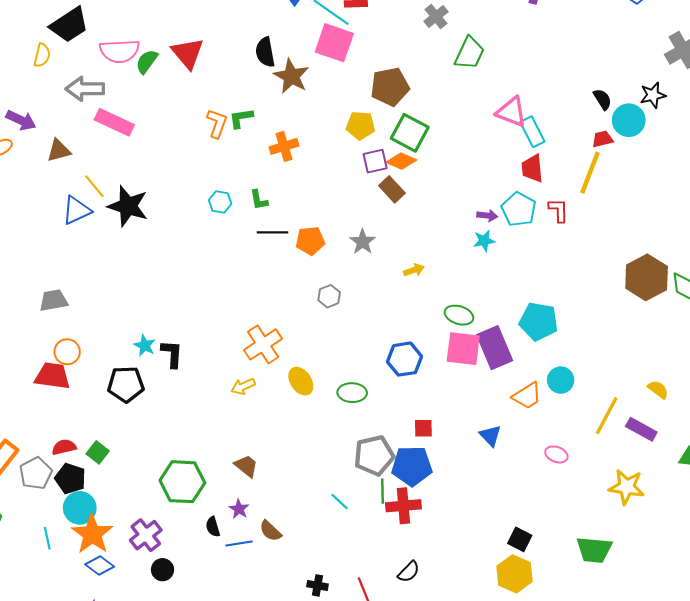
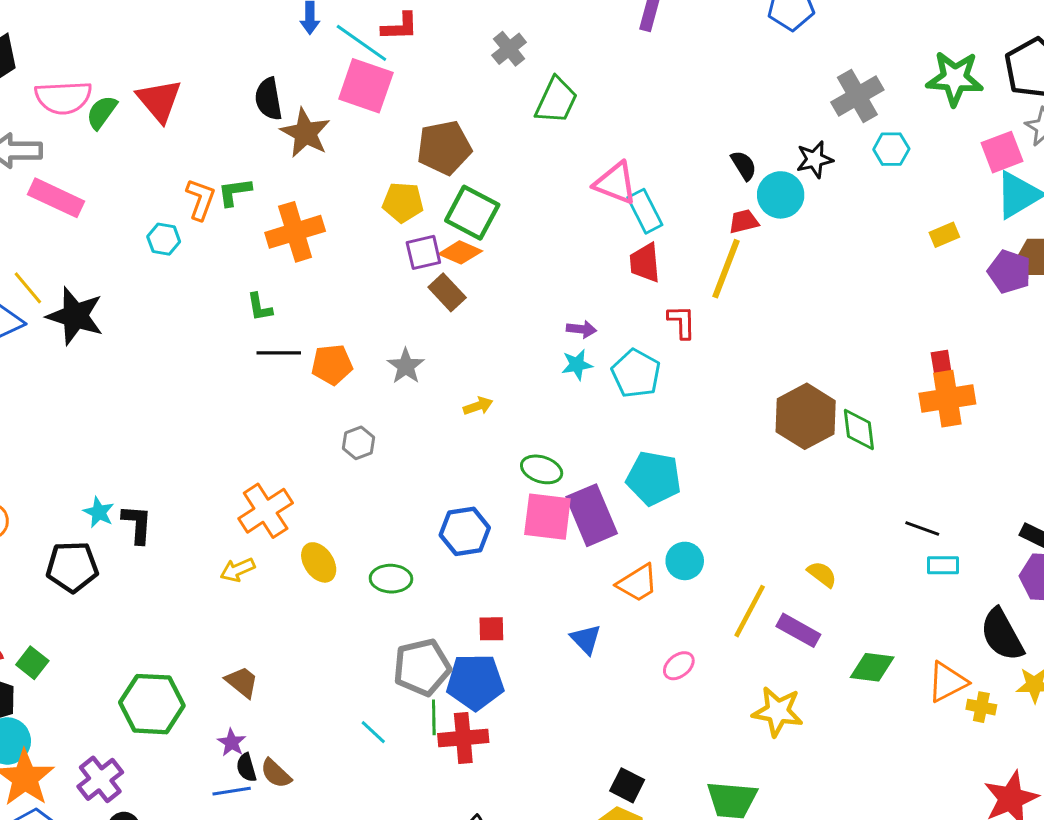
orange cross: (284, 146) -> (295, 232), size x1.4
cyan hexagon: (220, 202) -> (164, 239), moved
cyan pentagon: (519, 209) -> (636, 373), moved
pink ellipse: (556, 454) -> (679, 666), turned -60
black semicircle: (213, 527) -> (246, 768), moved

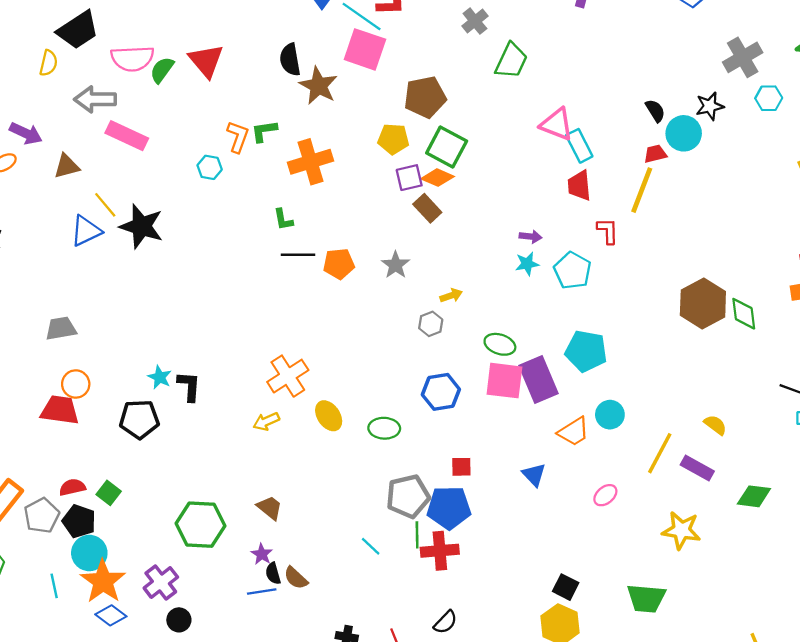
gray hexagon: (359, 443) -> (431, 324), moved

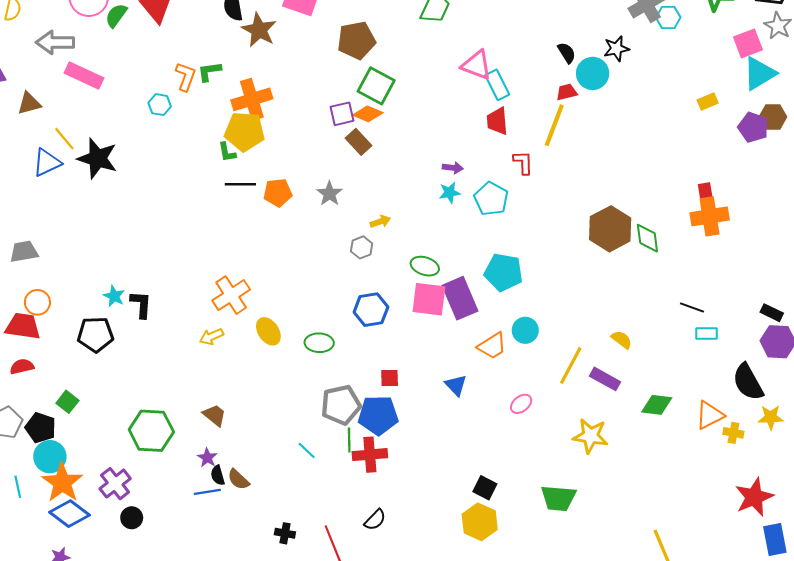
cyan hexagon: (769, 98) -> (668, 18), moved
yellow pentagon: (393, 139) -> (245, 131), moved, size x1.4
red semicircle: (72, 487) -> (22, 367), moved
blue diamond: (111, 615) -> (70, 514), size x1.4

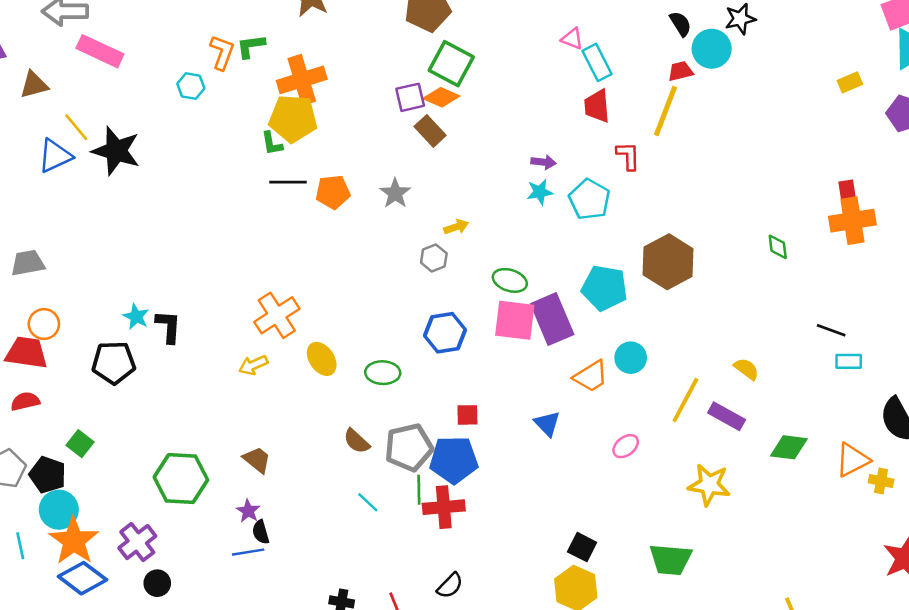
pink triangle: (477, 65) -> (572, 39), size x0.6
brown hexagon: (610, 229) -> (668, 262), moved
green diamond: (647, 238) -> (778, 247), size x0.7
brown semicircle: (238, 479) -> (357, 441), moved

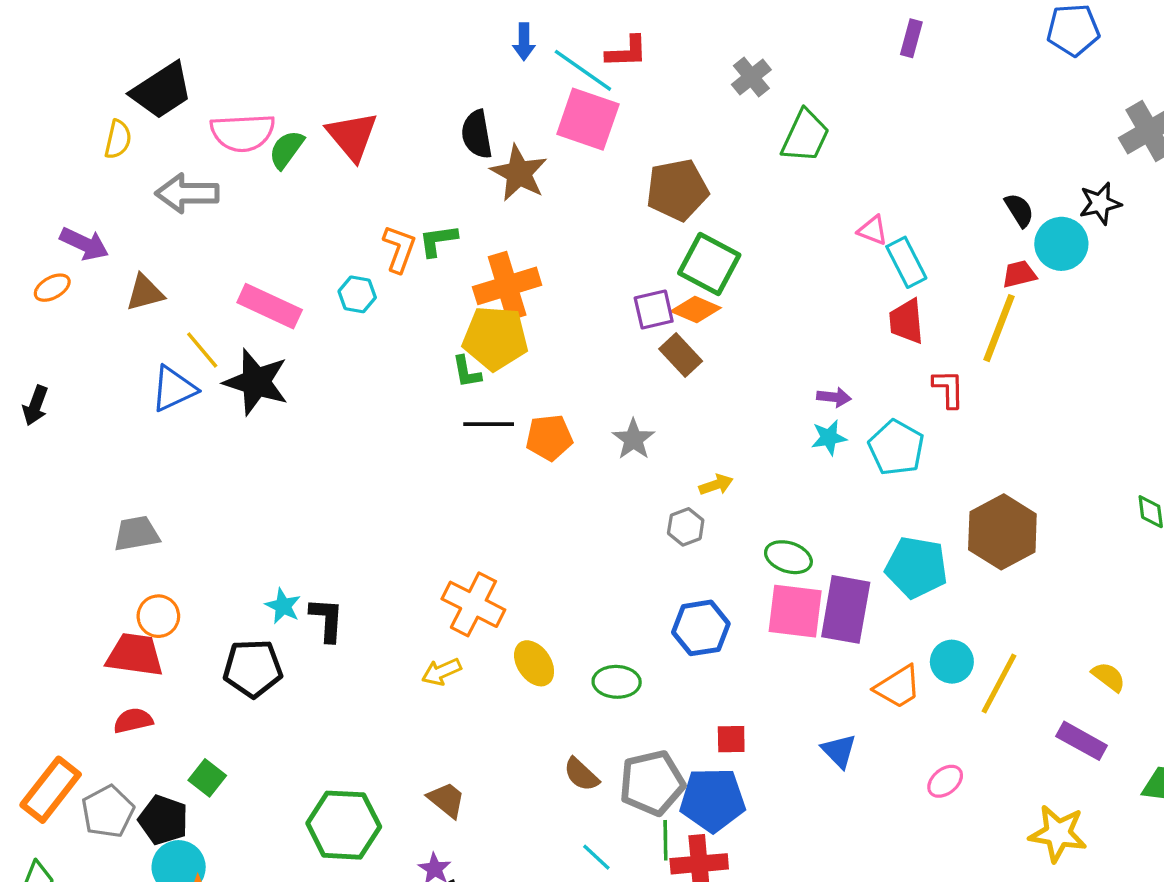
pink rectangle: (100, 51) -> (270, 306), moved
orange cross: (277, 315) -> (473, 604), turned -30
purple rectangle: (552, 319) -> (846, 609), turned 33
yellow line: (685, 400) -> (999, 684), moved

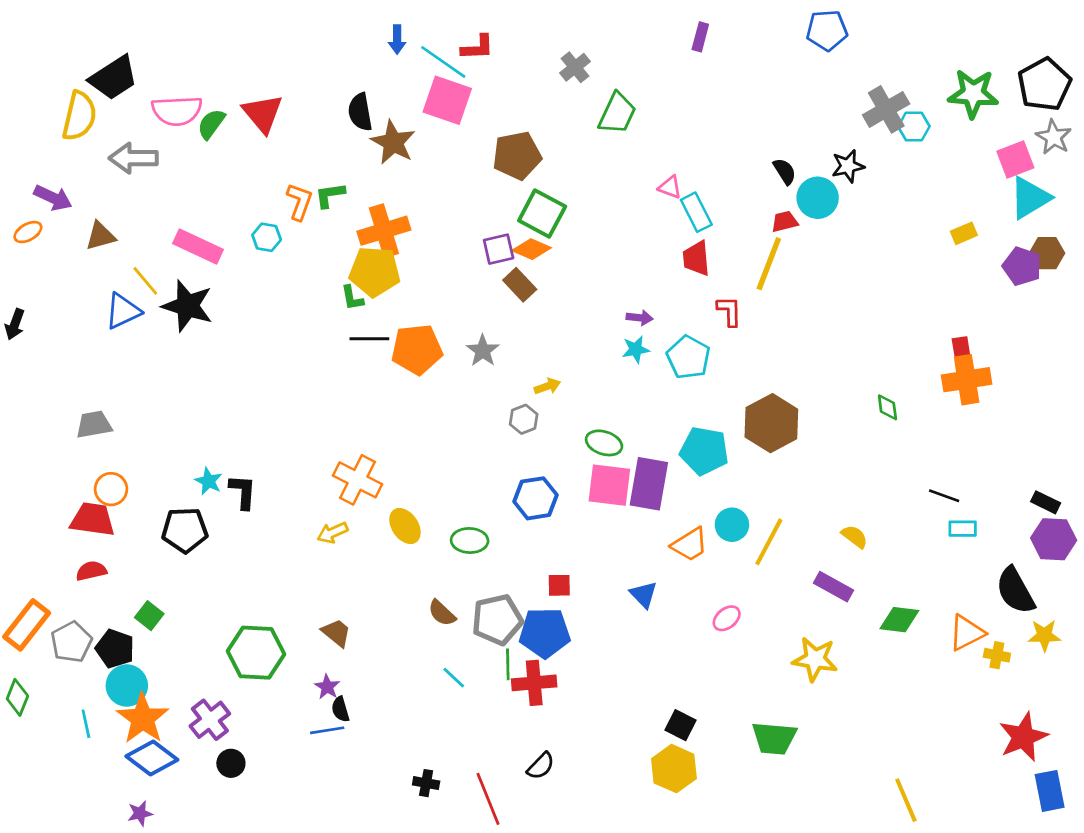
yellow semicircle: (118, 139) -> (79, 116), size x1.6
orange pentagon: (549, 438) -> (417, 349), size x1.4

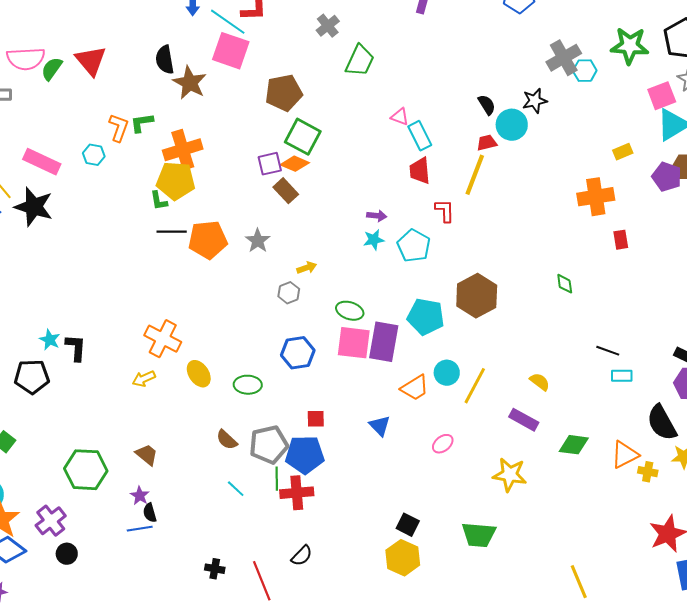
orange cross: (967, 380) -> (596, 197), moved

